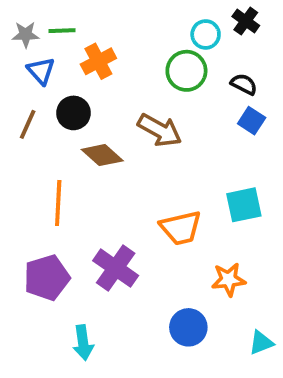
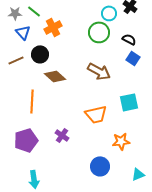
green line: (62, 31) -> (34, 11), turned 40
brown line: (28, 124) -> (16, 60), turned 42
brown arrow: (160, 130) -> (99, 71), moved
purple cross: (116, 268) -> (62, 135), size x0.6
cyan arrow: (83, 343) -> (34, 179), moved

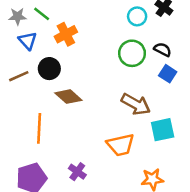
green circle: (99, 32) -> (132, 53), moved
brown arrow: (99, 71) -> (136, 104), moved

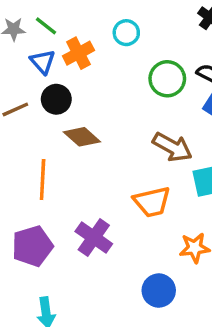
cyan circle: (137, 16) -> (126, 33), moved
blue triangle: (28, 41) -> (43, 62), moved
purple cross: (77, 172) -> (94, 238), size x1.5

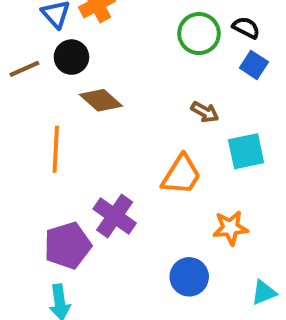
brown arrow: (172, 147) -> (205, 112), size x0.6
orange trapezoid: (152, 202) -> (181, 175), turned -45
purple pentagon: (32, 246) -> (68, 245), moved

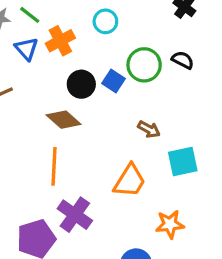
black circle: (71, 57) -> (81, 84), moved
blue square: (254, 65) -> (113, 81), moved
orange line: (56, 149) -> (54, 166), moved

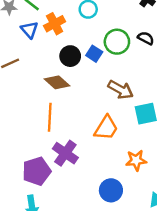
brown arrow: (149, 129) -> (121, 90), size x1.5

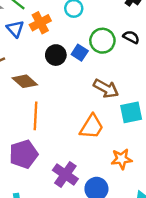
brown diamond: (57, 82) -> (25, 81), moved
purple cross: (65, 153) -> (65, 174), moved
purple pentagon: (37, 171) -> (24, 154), moved

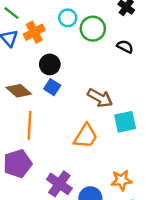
green circle: (102, 41) -> (93, 29), moved
blue square: (80, 53) -> (52, 87), moved
orange star: (122, 159) -> (121, 180), moved

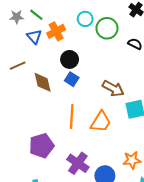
brown diamond: (19, 91) -> (43, 82), turned 35
orange line: (29, 125) -> (72, 117), moved

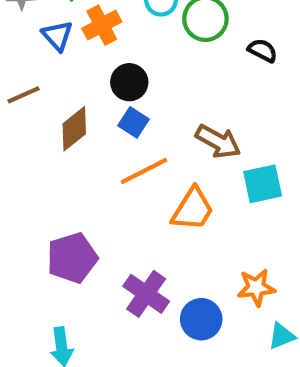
brown diamond: (43, 82) -> (74, 129), turned 65
orange line: (72, 117) -> (144, 171), moved, turned 60

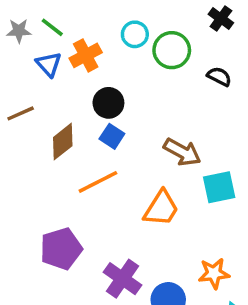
orange line: (144, 171) -> (98, 182), moved

